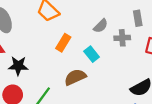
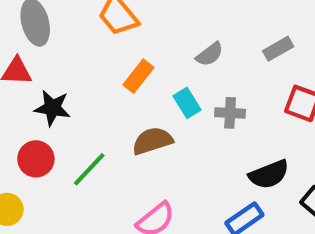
gray rectangle: (138, 18) -> (278, 49), turned 63
gray cross: (122, 38) -> (230, 113), moved

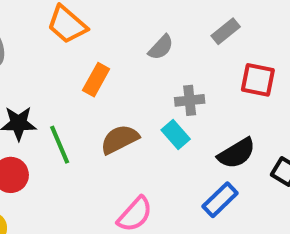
cyan rectangle: (187, 103) -> (176, 134), moved
green line: (89, 169) -> (60, 145), moved, turned -57

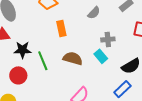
orange rectangle: (96, 80) -> (61, 28), turned -42
brown semicircle: (120, 139) -> (73, 58), turned 42

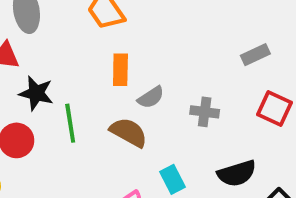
gray semicircle: (94, 13) -> (151, 97), moved
cyan rectangle: (101, 56) -> (172, 179), moved

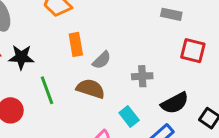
gray rectangle: (255, 55) -> (171, 14), turned 48
black star: (36, 93) -> (21, 57), moved
gray cross: (205, 112) -> (142, 76), moved

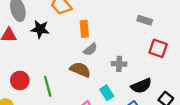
orange rectangle: (76, 44) -> (84, 29), moved
black star: (21, 57) -> (40, 29), moved
green line: (47, 90) -> (48, 86), moved

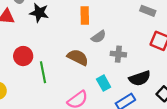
gray semicircle: (90, 49) -> (99, 37), moved
red circle: (20, 80) -> (23, 56), moved

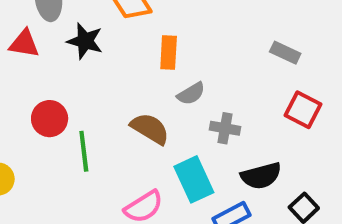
cyan rectangle: (104, 83) -> (194, 179), size x1.5

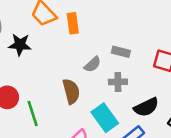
orange rectangle: (169, 52) -> (73, 23), moved
gray rectangle: (285, 53) -> (121, 52), moved
brown semicircle: (150, 129) -> (71, 91), turned 55

